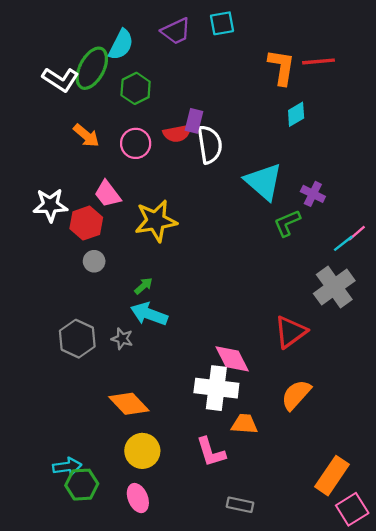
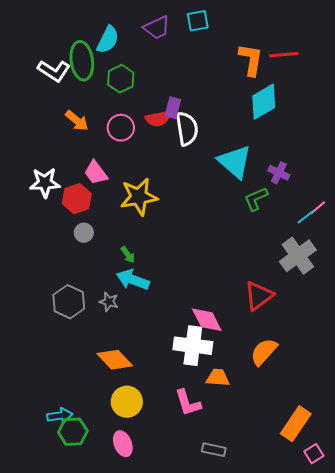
green ellipse: (92, 68) -> (82, 61), turned -36
cyan diamond: (296, 114) -> (264, 102), size x1.6
green arrow: (143, 286) -> (128, 255), turned 96
pink square: (352, 509) -> (314, 454), size x0.7

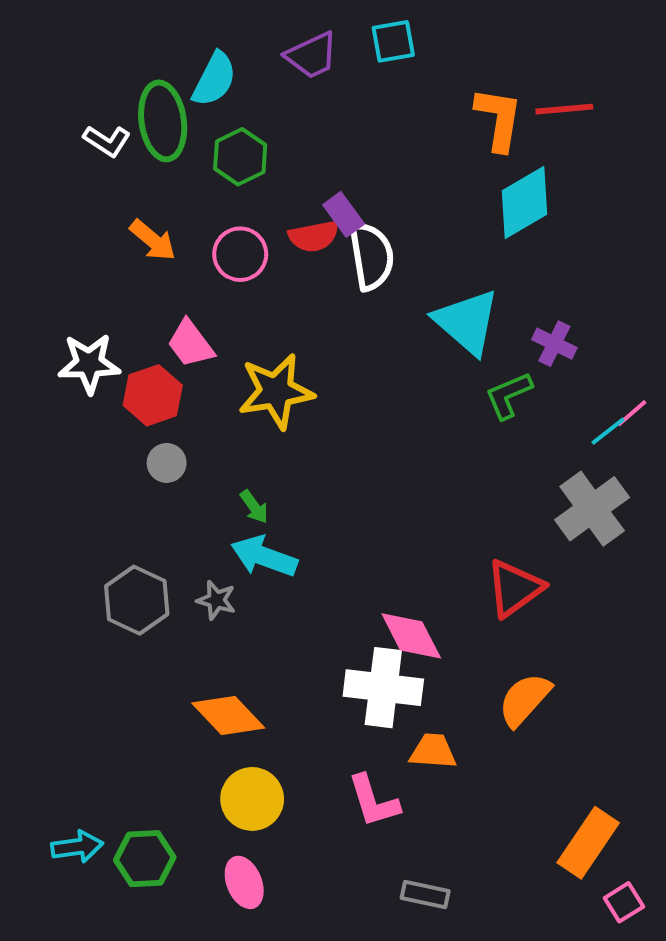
white L-shape: (54, 71) -> (107, 141), size x0.7
purple rectangle: (173, 108) -> (344, 214), turned -50
cyan arrow: (60, 416) -> (77, 847), moved

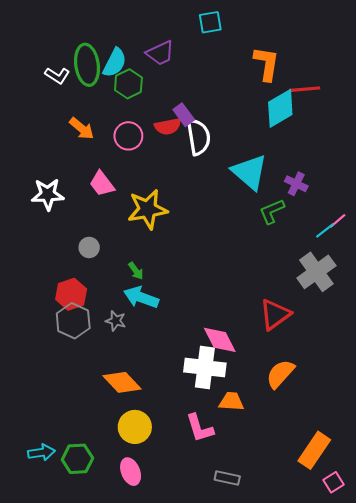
purple trapezoid: (312, 55) -> (160, 53), moved
cyan semicircle: (214, 79) -> (115, 63), moved
red line: (564, 109) -> (305, 89), moved
red hexagon: (153, 395) -> (71, 294), moved

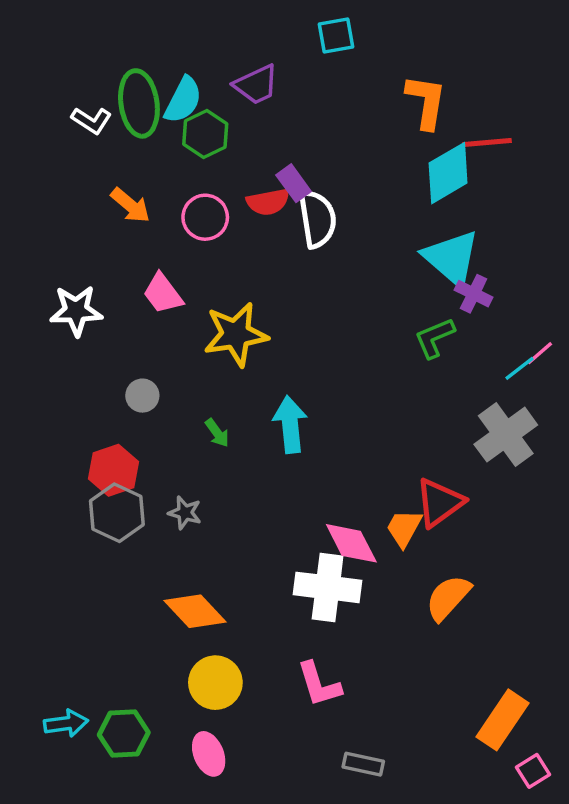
cyan triangle: (250, 172) -> (451, 258), moved
cyan arrow: (141, 297) -> (290, 424), moved, turned 64
orange trapezoid: (231, 401) -> (404, 528), moved, turned -65

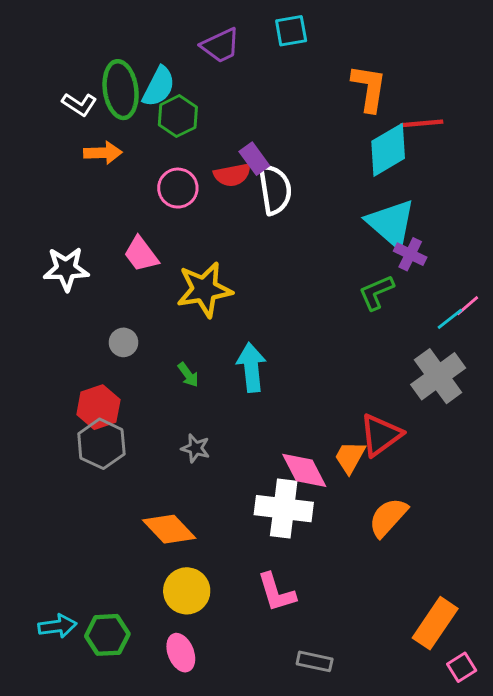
purple trapezoid: (256, 85) -> (221, 45), moved
orange arrow: (130, 205) -> (103, 153), moved, turned -42
gray star: (185, 513) -> (196, 448), moved

